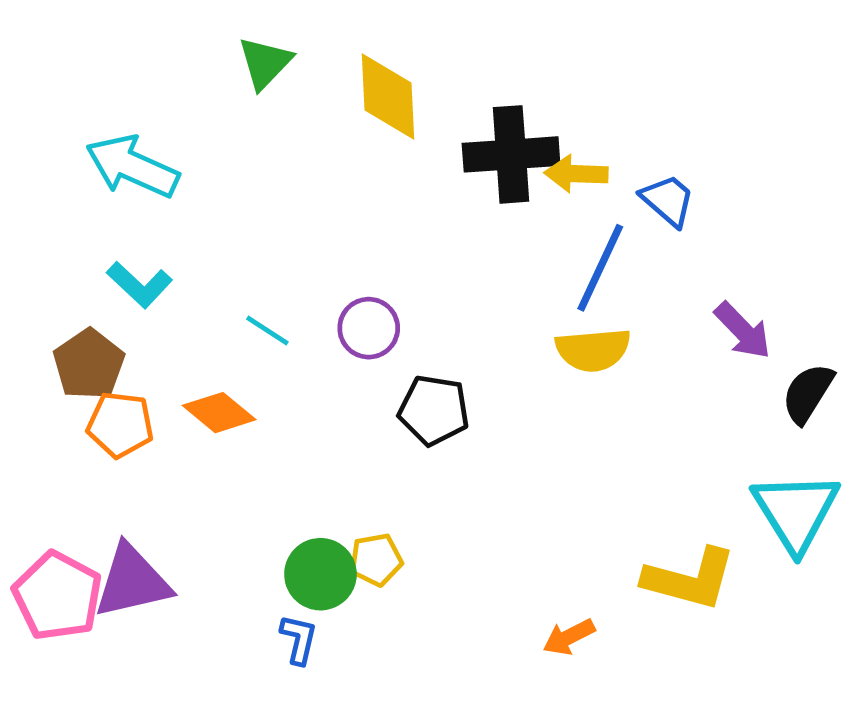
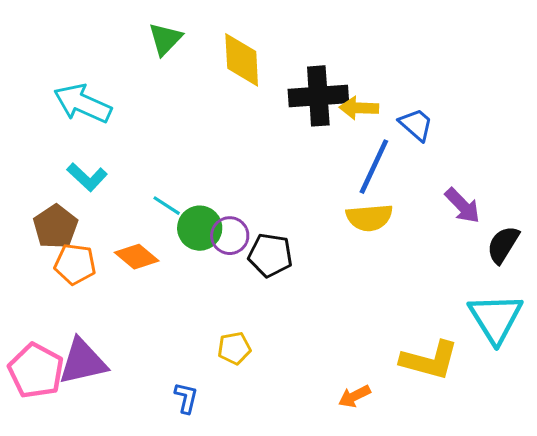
purple circle: (369, 328) -> (230, 236), moved
green circle: (320, 574) -> (200, 228), moved

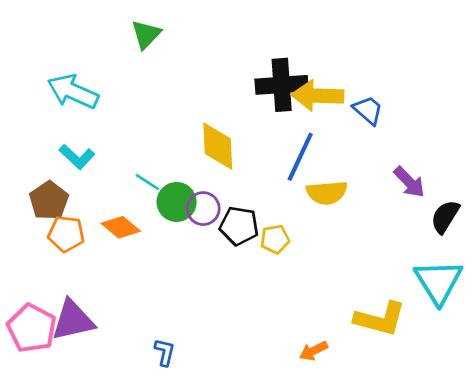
yellow diamond: (242, 60) -> (218, 146), moved
yellow arrow: (359, 108) -> (318, 96), size x1.5
blue line: (374, 167) -> (300, 157), moved
yellow pentagon: (234, 348) -> (275, 239), moved

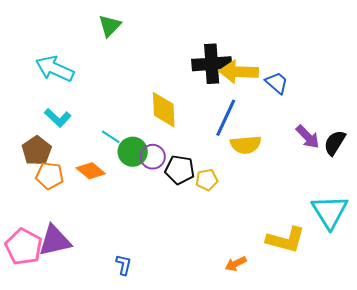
black semicircle: (445, 217) -> (335, 143), moved

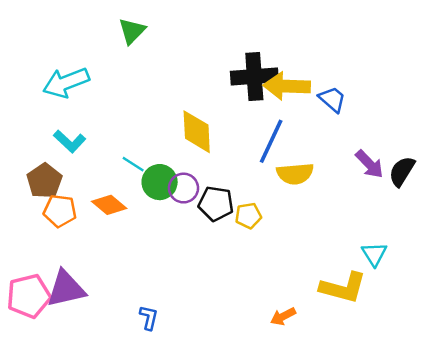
cyan arrow: (55, 69) -> (66, 83), turned -45
cyan triangle: (330, 212) -> (374, 254), moved, size x0.6
pink pentagon: (24, 247) -> (29, 296), turned 30

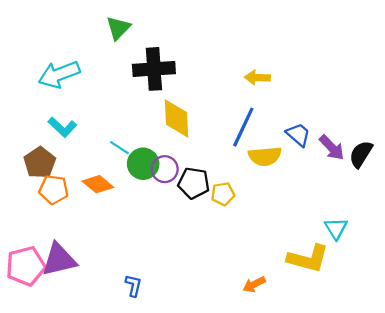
black cross: (254, 77) -> (154, 69), moved
yellow arrow: (287, 86) -> (257, 78), size x0.6
blue trapezoid: (332, 99) -> (298, 135), moved

